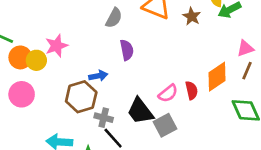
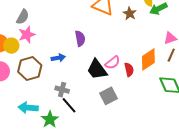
gray semicircle: (114, 18) -> (23, 17), moved
pink semicircle: (168, 93) -> (113, 63), moved
brown hexagon: (81, 97) -> (30, 68), moved
black trapezoid: (140, 111) -> (97, 70), moved

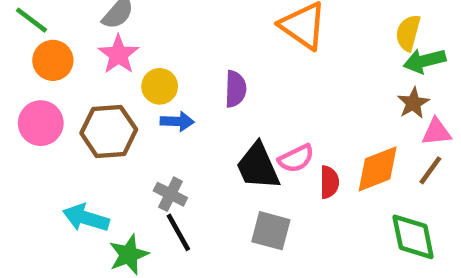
brown star: (130, 13) -> (413, 103), moved
pink star: (27, 35) -> (118, 54), turned -30
yellow circle: (11, 46) -> (160, 86), moved
gray square: (109, 96) -> (271, 231), turned 30

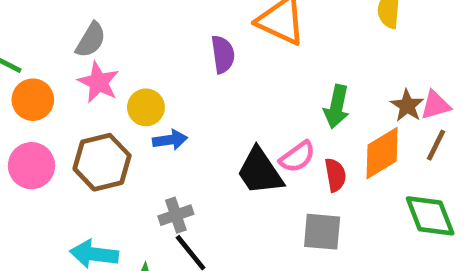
green arrow: (424, 61) -> (337, 107), moved, turned -54
purple semicircle: (235, 89) -> (223, 54), moved
brown star: (413, 103) -> (407, 106), moved
gray cross: (170, 194) -> (176, 215), turned -36
gray square: (271, 231) -> (322, 232), moved

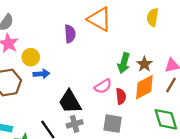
brown star: (407, 106) -> (144, 64), moved
black trapezoid: (260, 171) -> (70, 102), moved
gray cross: (176, 215) -> (75, 124), moved

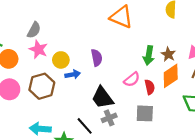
purple semicircle: (70, 34) -> (97, 58), moved

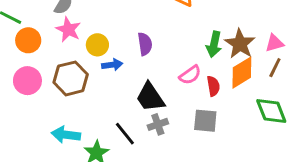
brown star: (168, 54) -> (240, 44), size x1.5

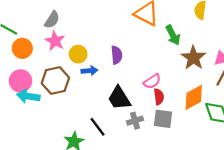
green arrow: (214, 44) -> (173, 35), moved, turned -42
orange diamond: (242, 73) -> (194, 97), moved
red semicircle: (213, 86) -> (159, 97), moved
gray cross: (158, 124) -> (135, 121), moved
cyan arrow: (66, 135) -> (28, 96), moved

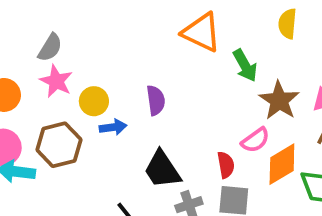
pink semicircle: (152, 81) -> (255, 140), moved

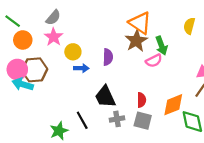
brown star: (279, 100) -> (136, 41), moved
pink semicircle: (255, 140) -> (154, 61), moved
brown hexagon: (59, 145) -> (35, 70), moved

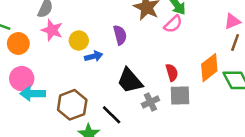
brown hexagon: (35, 70) -> (72, 105), moved

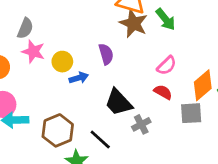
pink semicircle: (173, 24) -> (167, 66), moved
red semicircle: (172, 72) -> (163, 92), turned -42
gray square: (180, 96) -> (191, 113), moved

